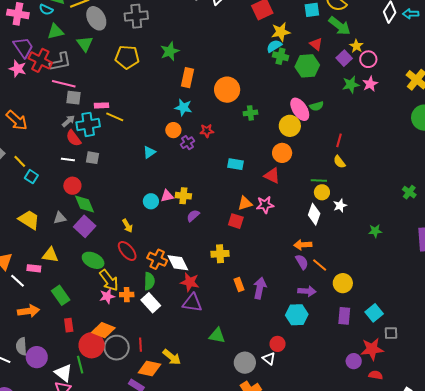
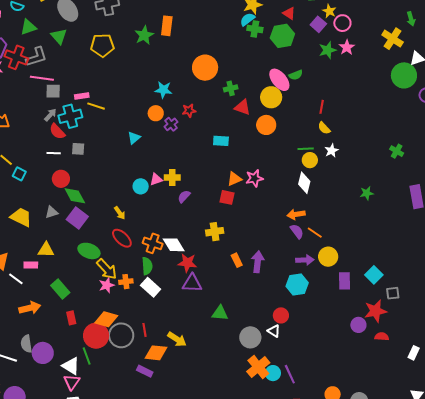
orange rectangle: (188, 78) -> (167, 26), moved
red triangle: (272, 176) -> (242, 107), moved
white star: (340, 206) -> (332, 151), moved
yellow circle: (343, 283) -> (328, 257), moved

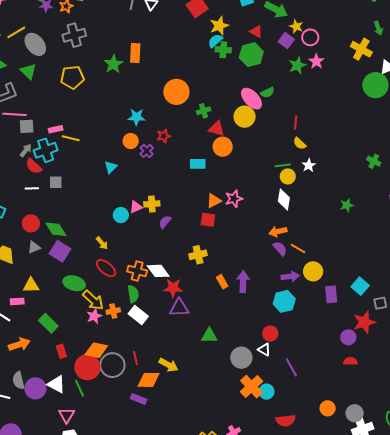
orange circle: (266, 125) -> (223, 147), moved
red circle: (61, 179) -> (31, 223), moved
red semicircle: (382, 337) -> (350, 361), moved
white triangle: (71, 366) -> (56, 384), moved
purple line: (290, 374) -> (291, 367), moved

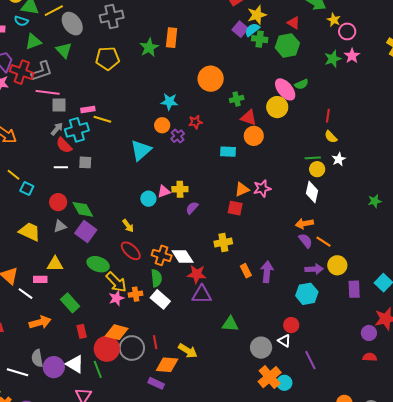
purple square: (286, 40) -> (240, 29), moved
cyan triangle: (111, 167) -> (141, 150), size x1.6

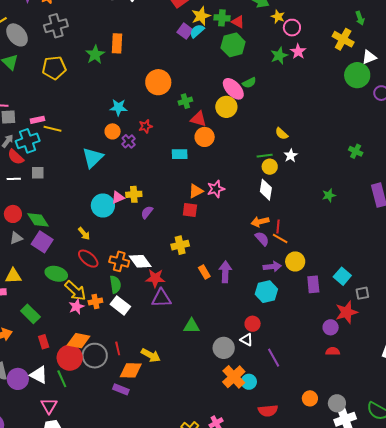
green cross: (260, 39) -> (222, 18), moved
red line: (328, 116) -> (278, 227), moved
cyan circle: (148, 199) -> (103, 206), size x1.5

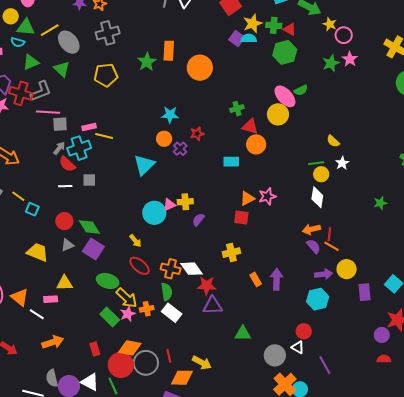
cyan semicircle: (197, 31) -> (249, 38), turned 42
orange circle: (158, 82) -> (200, 68), moved
green rectangle: (30, 314) -> (110, 317), moved

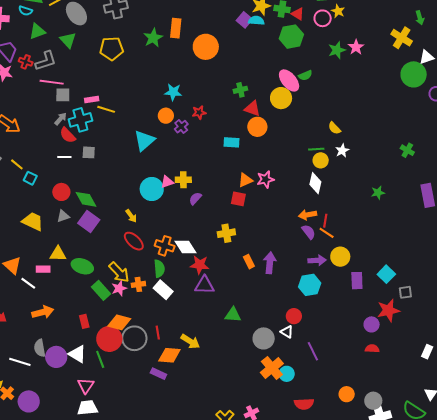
pink circle: (344, 35) -> (323, 18), moved
red cross: (21, 93) -> (26, 62), size x0.6
green ellipse: (108, 281) -> (82, 266), moved

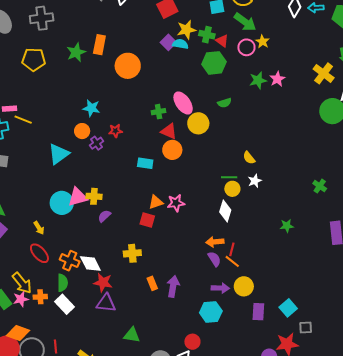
pink ellipse: (289, 80) -> (183, 103), moved
pink triangle: (167, 182) -> (78, 197), size x1.5

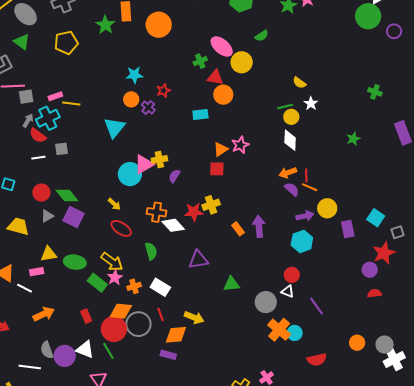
orange cross: (70, 261) -> (157, 212), moved
red star: (103, 282) -> (194, 212), moved
orange cross: (40, 297) -> (134, 286), moved
white rectangle: (64, 304) -> (160, 287), moved

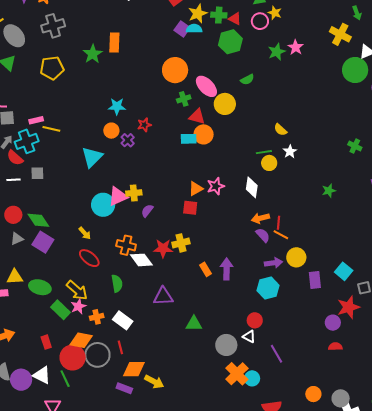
orange circle: (159, 25) -> (175, 70), moved
cyan rectangle: (200, 114) -> (189, 139), moved
white diamond: (290, 140) -> (252, 187), moved
yellow arrow: (194, 318) -> (154, 382), moved

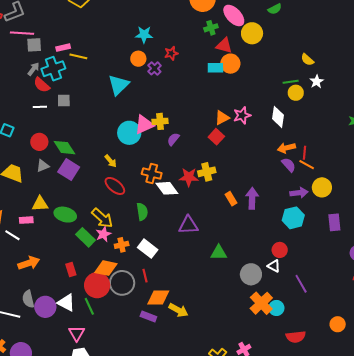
red square: (190, 208) -> (216, 137), turned 35
purple rectangle: (315, 280) -> (334, 222), moved

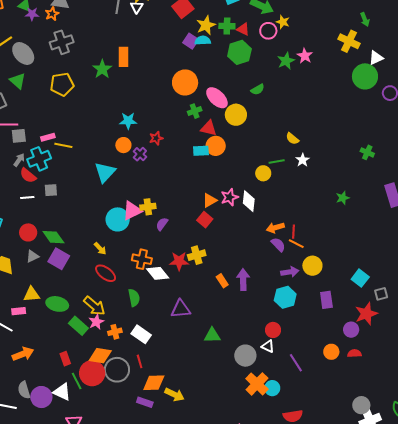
yellow circle: (296, 93) -> (263, 173), moved
white diamond: (278, 117) -> (249, 201), moved
green line: (89, 306) -> (77, 381), moved
orange circle: (338, 324) -> (331, 352), moved

